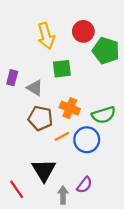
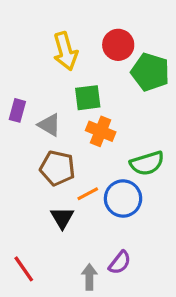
orange cross: (70, 108) -> (101, 131), moved
black triangle: (44, 170) -> (62, 218), moved, size x0.7

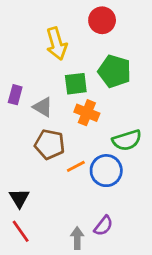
red circle: (118, 45) -> (102, 20), moved
green pentagon: (150, 72) -> (114, 71), moved
black triangle: (62, 218) -> (19, 198), moved

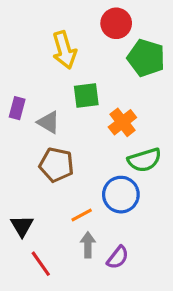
green pentagon: (114, 71) -> (146, 58), moved
orange cross: (87, 113) -> (122, 122), moved, turned 30
orange line: (76, 166) -> (82, 215), moved
red line: (21, 231) -> (41, 264), moved
gray arrow: (77, 238) -> (88, 245), moved

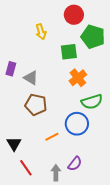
yellow arrow: (64, 50) -> (41, 32), size x0.7
green square: (86, 96) -> (69, 52), moved
gray arrow: (88, 245) -> (56, 173), moved

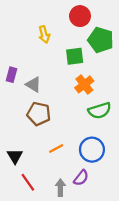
blue circle: (77, 124) -> (92, 150), moved

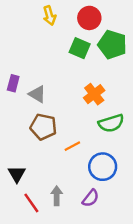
yellow arrow: (44, 35) -> (49, 16), moved
green square: (75, 56) -> (80, 48), moved, turned 30
orange line: (56, 149) -> (72, 146), moved
gray arrow: (60, 188) -> (57, 196), moved

